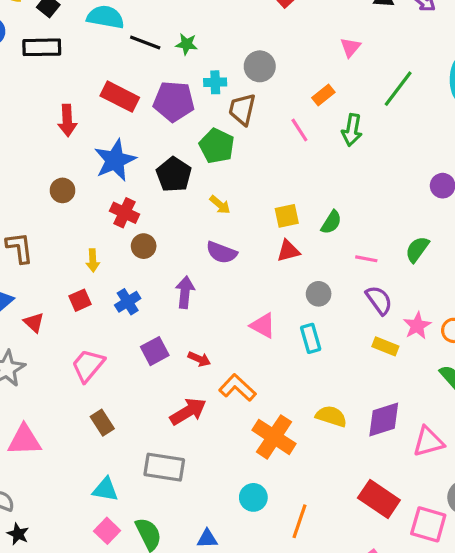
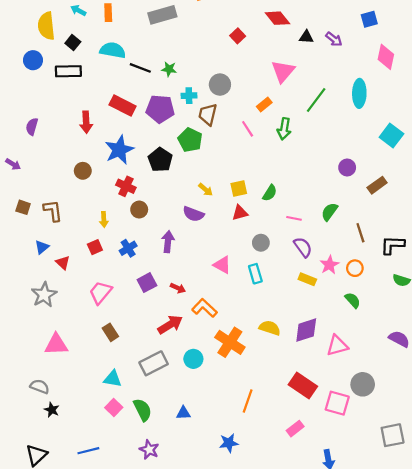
pink triangle: (350, 47) -> (283, 71), size x1.6
yellow arrow: (220, 205) -> (206, 190), moved
gray rectangle: (164, 467) -> (154, 363), turned -36
cyan circle: (253, 497) -> (193, 359), moved

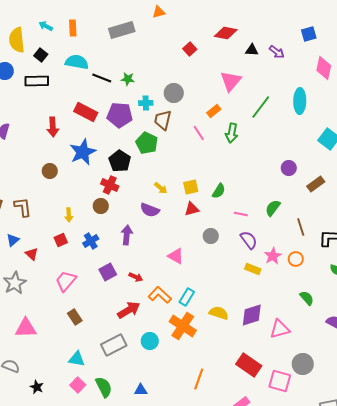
red diamond: (277, 18) -> (226, 33), turned -40
red cross: (126, 186) -> (110, 185), moved
cyan rectangle: (255, 274) -> (187, 297), moved, turned 48
green semicircle: (353, 300) -> (307, 298), moved
black star: (52, 410) -> (37, 387), moved

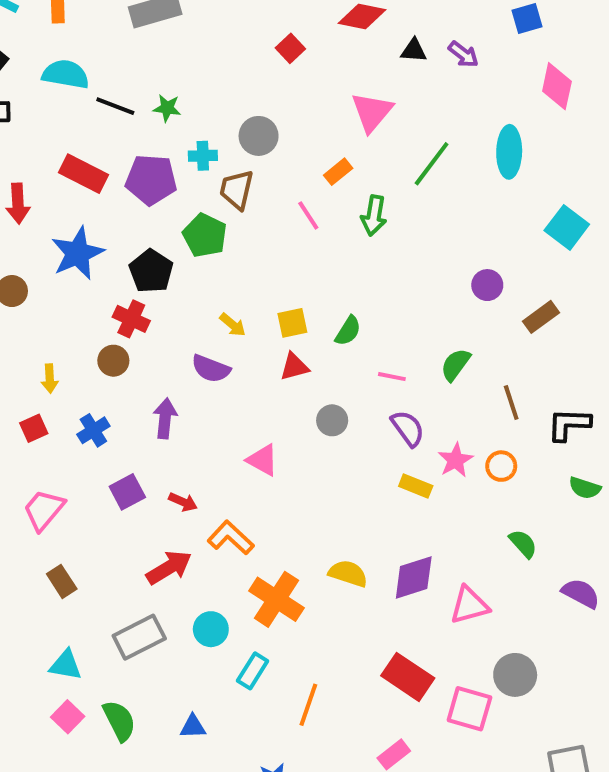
cyan rectangle: (187, 297) -> (253, 671), moved

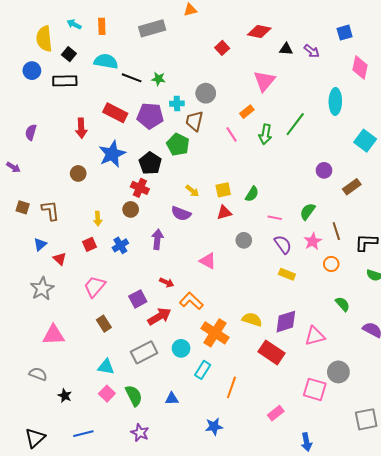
green line: (432, 164) -> (295, 124), moved
pink star: (455, 460) -> (313, 241), moved
purple square: (127, 492) -> (138, 299), moved
red rectangle: (408, 677) -> (272, 352), moved

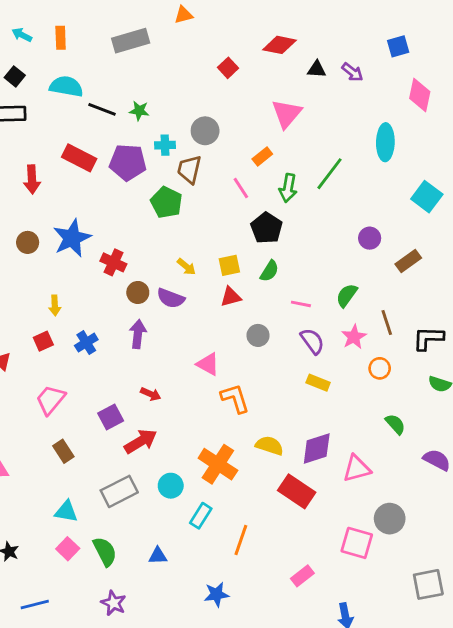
blue star: (112, 154) -> (72, 238), moved
black pentagon: (150, 163) -> (267, 228), moved
brown circle: (131, 209) -> (138, 292), moved
orange L-shape: (191, 301) -> (235, 398), moved, turned 30

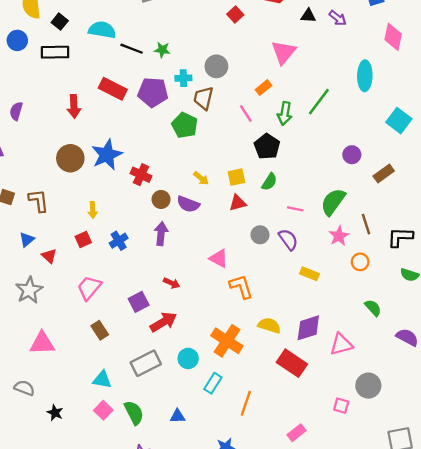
brown circle: (28, 242) -> (70, 158), size x1.5
green semicircle: (347, 295) -> (333, 202), size x1.4
purple semicircle: (312, 341) -> (288, 239), moved
pink square: (357, 543) -> (341, 406), size x0.6

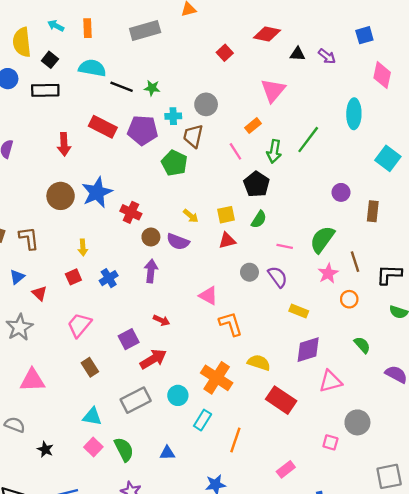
brown rectangle: (384, 174) -> (373, 211), turned -48
purple diamond: (308, 328) -> (308, 350), moved

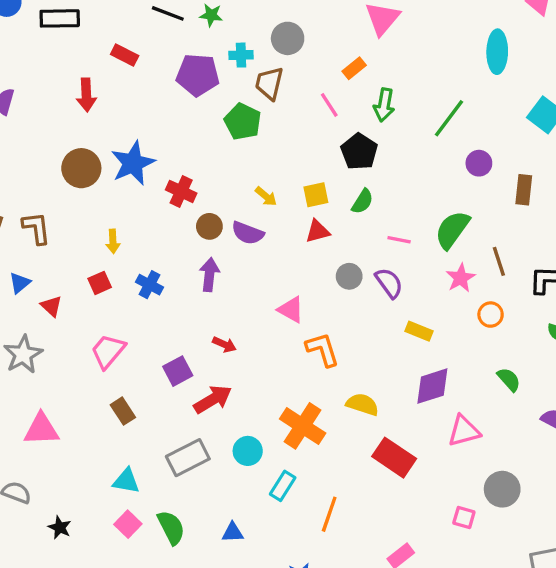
red rectangle: (103, 127) -> (125, 55), moved, size x0.7
green line: (308, 140) -> (449, 118), moved
blue cross: (109, 278) -> (150, 285), turned -30

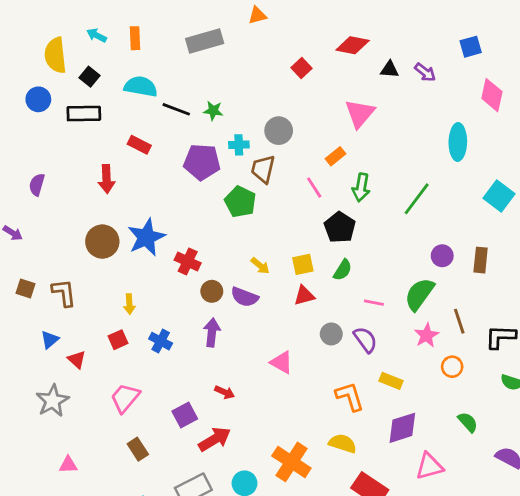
purple circle: (479, 163) -> (442, 256), moved
orange L-shape: (323, 349) -> (350, 397), moved
pink triangle: (41, 429) -> (68, 465), size x0.6

